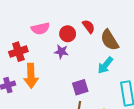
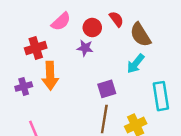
pink semicircle: (40, 29) -> (61, 21), turned -30

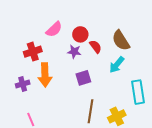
red semicircle: (116, 19) -> (96, 47), moved
purple square: (107, 89) -> (83, 78), moved

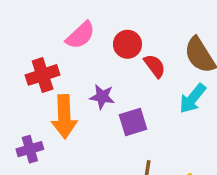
purple star: (74, 52) -> (102, 97), moved
purple cross: (23, 84) -> (30, 149), moved

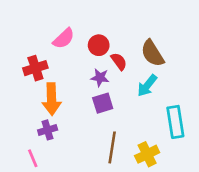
purple star: (102, 97) -> (100, 78), moved
purple cross: (30, 149) -> (48, 130), moved

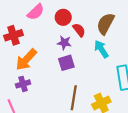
brown semicircle: (152, 53) -> (106, 24), turned 60
cyan arrow: (147, 86) -> (101, 49), turned 108
orange arrow: (52, 99) -> (26, 60), turned 45

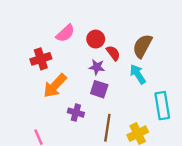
purple square: (66, 63) -> (99, 89), turned 35
purple cross: (23, 84) -> (76, 113), moved, turned 32

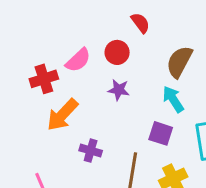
pink semicircle: (65, 33) -> (78, 60), moved
red semicircle: (113, 53) -> (140, 23), moved
purple square: (99, 89) -> (161, 133), moved

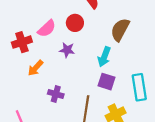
purple star: (119, 90) -> (67, 50), moved
cyan arrow: (173, 99) -> (104, 57), moved, turned -126
orange arrow: (63, 115) -> (35, 68), size x0.7

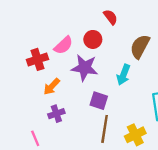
purple star: (67, 50) -> (85, 68), size x1.6
purple square: (107, 82) -> (99, 101), moved
purple cross: (56, 94) -> (56, 114), moved, turned -35

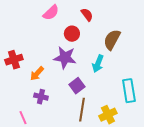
pink semicircle: (63, 45) -> (51, 13), moved
red cross: (38, 59) -> (14, 60), moved
purple square: (99, 101) -> (77, 86), turned 35
purple cross: (56, 114) -> (41, 97), turned 32

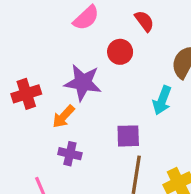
purple star: (65, 58) -> (83, 83), moved
purple square: (77, 86) -> (128, 136), turned 35

